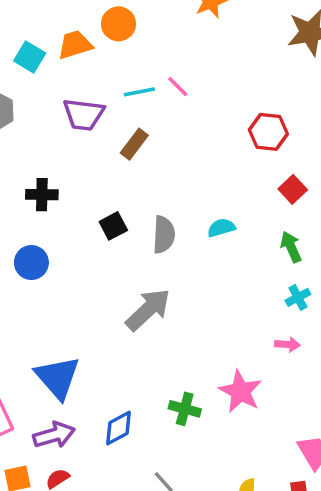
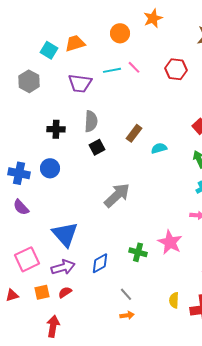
orange circle: (119, 24) -> (120, 33), moved
red hexagon: (268, 132) -> (176, 69), moved
brown rectangle: (134, 144) -> (134, 133), moved
gray semicircle: (164, 235) -> (91, 121), moved

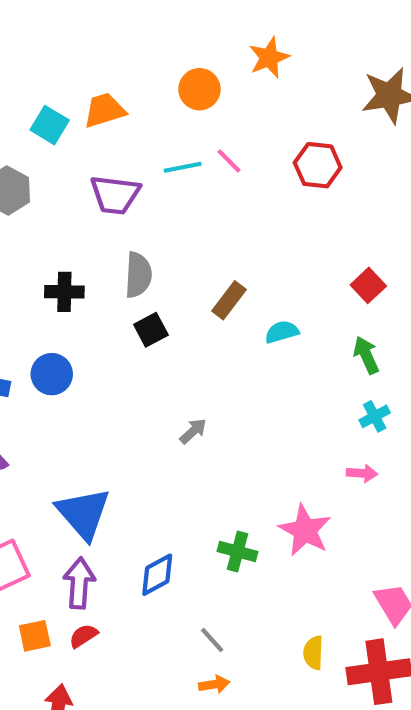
gray arrow: (117, 195) -> (193, 431), size x0.5
purple arrow: (63, 267) -> (79, 583), turned -70

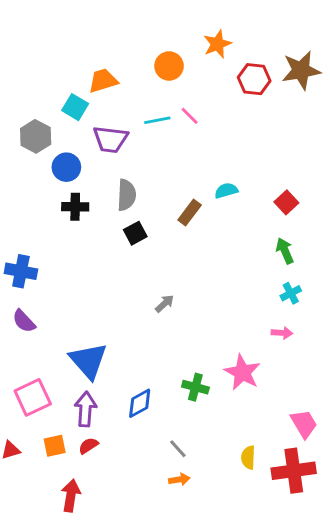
cyan square: (50, 125) -> (75, 107), moved
red hexagon: (318, 165) -> (254, 79), moved
cyan semicircle: (282, 332) -> (226, 191), moved
blue circle: (52, 374) -> (66, 167), moved

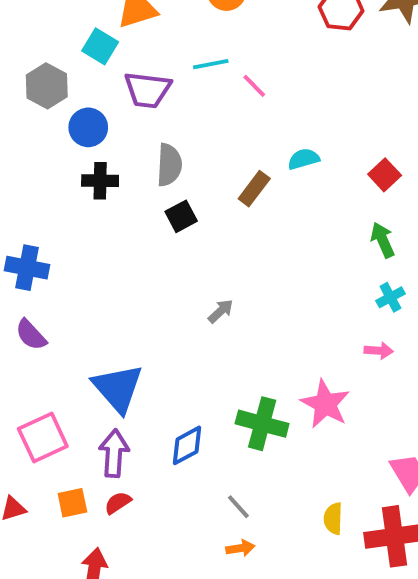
pink line: (190, 116) -> (254, 86), moved
green cross: (195, 387) -> (262, 424), size x1.4

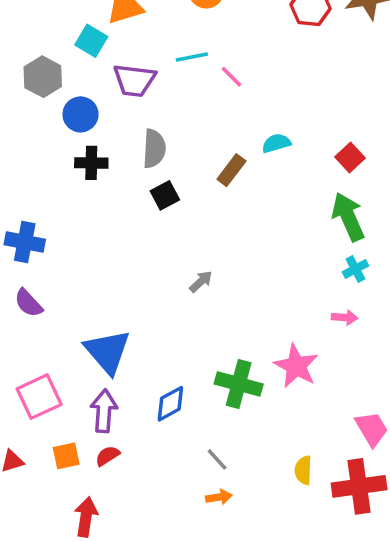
green arrow: (383, 240) -> (348, 217), size x1.5

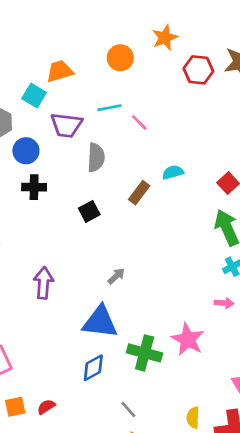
gray semicircle: (154, 149) -> (96, 158), moved
blue triangle: (107, 352) -> (100, 322), moved, turned -42
purple arrow: (104, 411) -> (43, 283), moved

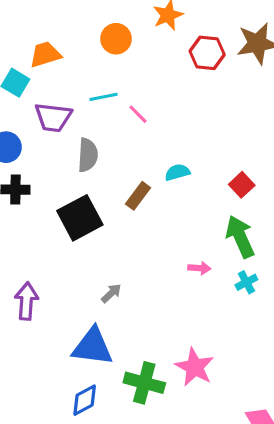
black square: (89, 211) -> (80, 218), size x1.8
pink arrow: (224, 303) -> (199, 268), moved

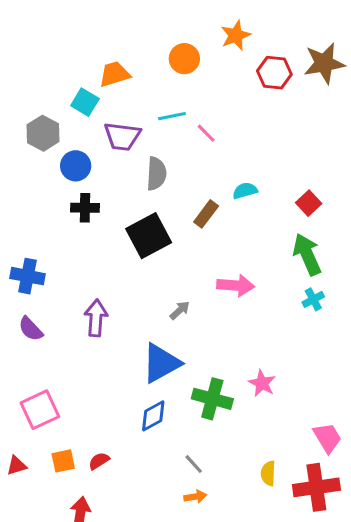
pink arrow: (199, 268) -> (236, 285), moved, size x1.6
blue triangle: (92, 347) -> (161, 363), turned -36
pink star: (195, 367) -> (262, 383), size x0.7

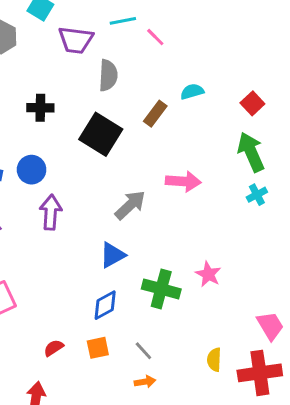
blue circle: (76, 166) -> (32, 170), moved
black square: (149, 236) -> (101, 134), turned -30
gray arrow: (180, 310) -> (130, 205), size x1.6
blue triangle: (161, 363) -> (113, 255), size x0.7
orange square: (63, 461) -> (98, 348), moved

